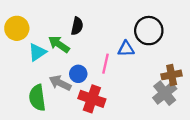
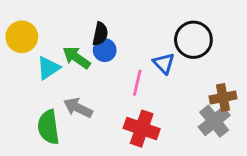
blue triangle: (126, 49) -> (164, 63), turned 48
blue circle: (78, 74) -> (105, 50), moved
red cross: (92, 99) -> (142, 129), moved

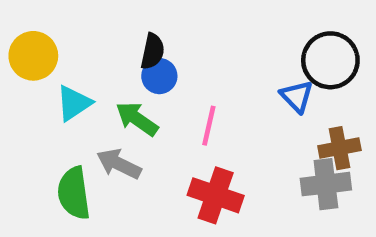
black circle: (193, 40) -> (330, 60), moved
green arrow: (77, 58) -> (137, 119), moved
blue triangle: (164, 63) -> (297, 96), moved
gray cross: (214, 121) -> (326, 184), turned 32

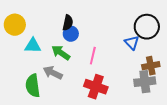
cyan triangle: (74, 103) -> (33, 46), turned 36

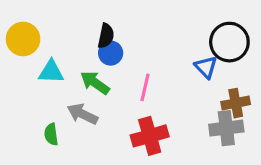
green semicircle: (33, 86) -> (51, 134), size x0.6
red cross: (96, 87) -> (150, 136), turned -35

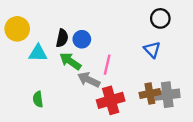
black semicircle: (106, 36) -> (62, 38), moved
black circle: (229, 42) -> (160, 18), moved, size x0.7
brown cross: (236, 103) -> (150, 93), moved
gray arrow: (82, 114) -> (89, 80), moved

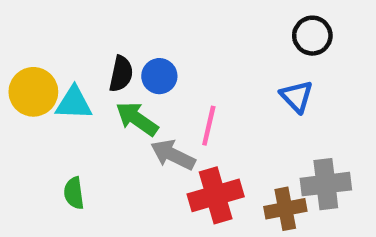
yellow circle: (17, 29) -> (33, 92), moved
brown cross: (150, 93) -> (285, 209), moved

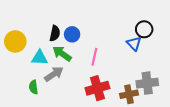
black circle: (312, 36) -> (144, 29), moved
cyan triangle: (74, 103) -> (40, 58), moved
gray arrow: (173, 155) -> (54, 74), moved, turned 120

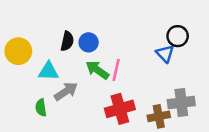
green arrow: (62, 54) -> (97, 70), moved

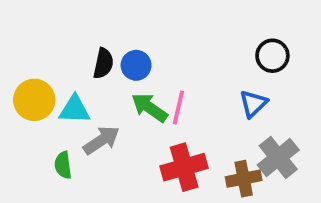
yellow circle: (18, 51) -> (34, 100), moved
blue triangle: (165, 54) -> (253, 104), moved, turned 30
gray cross: (181, 103) -> (278, 157), turned -32

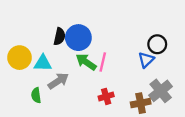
black circle: (272, 56) -> (157, 44), moved
blue circle: (136, 65) -> (78, 38), size x1.5
red cross: (184, 167) -> (106, 96), size x0.6

